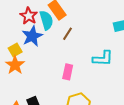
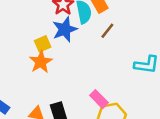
pink rectangle: (68, 72) -> (99, 99), moved, turned -63

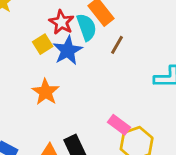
yellow square: (43, 44) -> (43, 44), moved

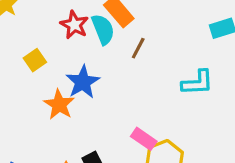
yellow square: (43, 44) -> (35, 60), moved
blue star: (68, 50) -> (83, 82), moved

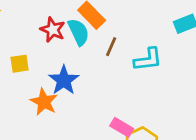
yellow square: (35, 60) -> (20, 64), turned 30
cyan L-shape: (197, 83) -> (148, 60), moved

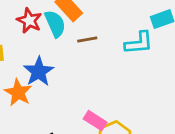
brown line: (111, 47) -> (87, 39), turned 54
cyan L-shape: (148, 60) -> (139, 43), moved

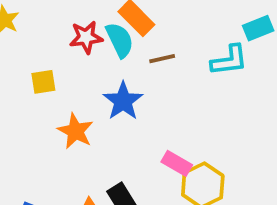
red star: (29, 21) -> (86, 37), turned -30
blue star: (39, 72) -> (123, 101), moved

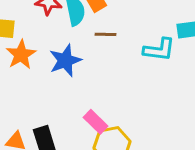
orange star: (75, 131) -> (21, 55), moved

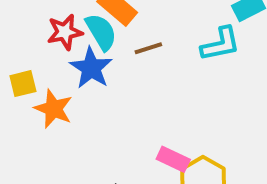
blue star: (65, 60) -> (91, 68), moved

